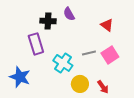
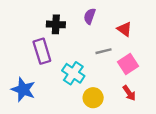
purple semicircle: (69, 14) -> (90, 16), moved, turned 48
gray line: (89, 53) -> (104, 51), moved
red arrow: (103, 87) -> (129, 93), moved

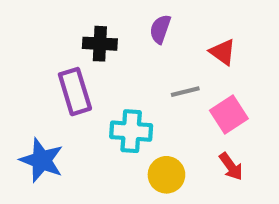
cyan cross: (73, 73) -> (131, 131), turned -30

